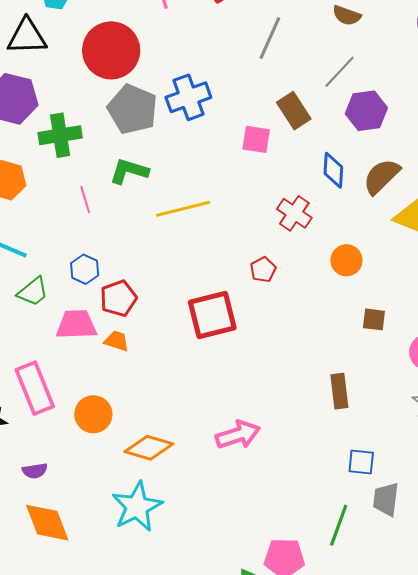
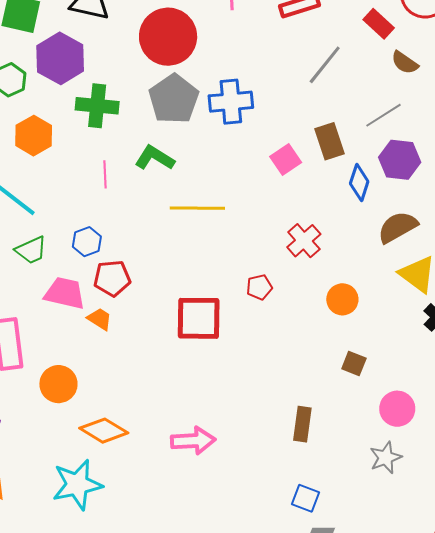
pink square: (256, 139) -> (286, 159), turned 32
blue diamond: (333, 170) -> (359, 183), moved

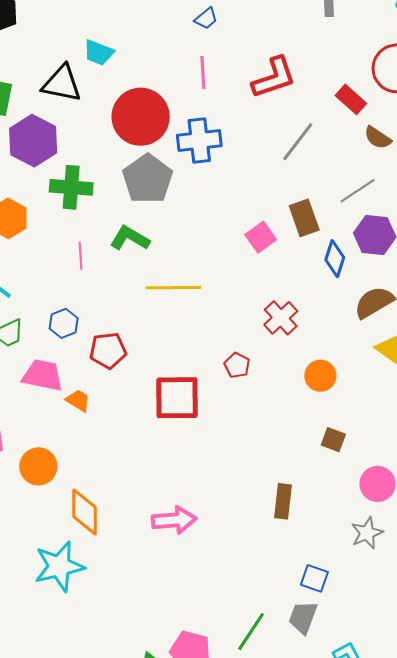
blue cross: (231, 102) -> (199, 141), moved
red pentagon: (112, 278) -> (108, 351), moved
red pentagon: (259, 287) -> (237, 365), turned -30
orange diamond: (104, 431) -> (84, 512), turned 60
blue square: (305, 498) -> (314, 578), moved

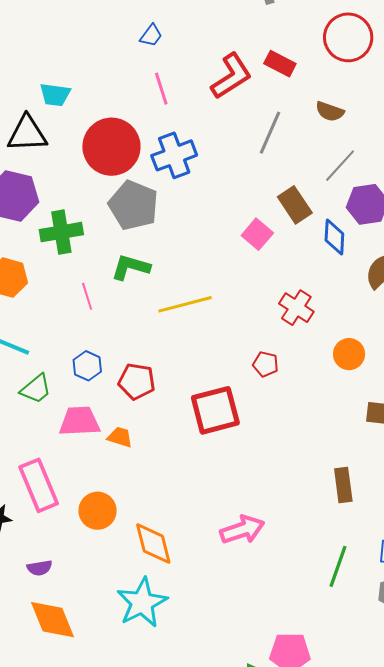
red rectangle: (351, 99) -> (280, 64), moved
brown semicircle: (378, 138) -> (330, 111), moved
red pentagon: (108, 351) -> (137, 381), turned 30
green line: (251, 632) -> (338, 566), moved

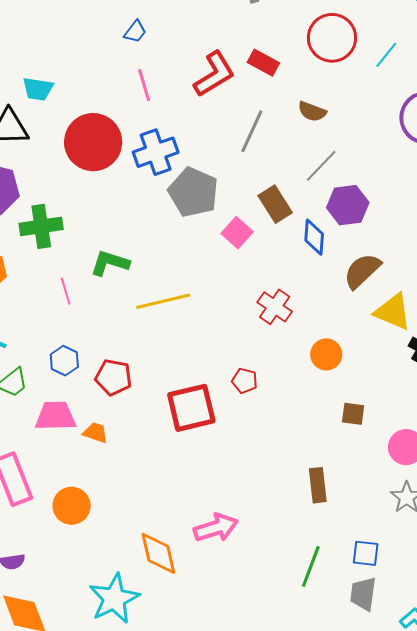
gray pentagon: (133, 205) -> (193, 192), moved
red pentagon: (266, 364) -> (245, 381), moved
orange diamond: (153, 544) -> (158, 553), moved

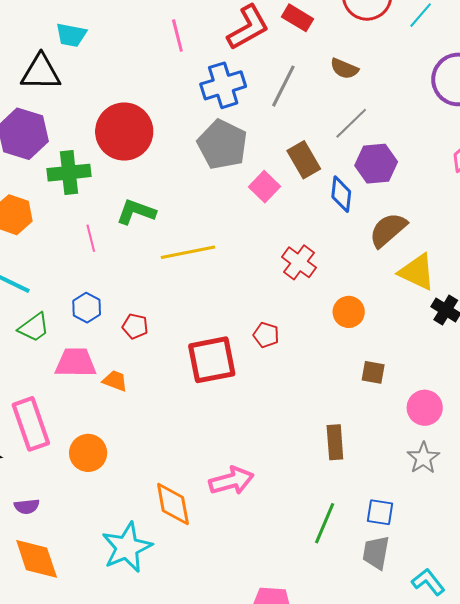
red circle: (93, 142) -> (124, 132), moved
blue cross: (156, 152) -> (223, 85), moved
red pentagon: (113, 377) -> (135, 326), size x0.7

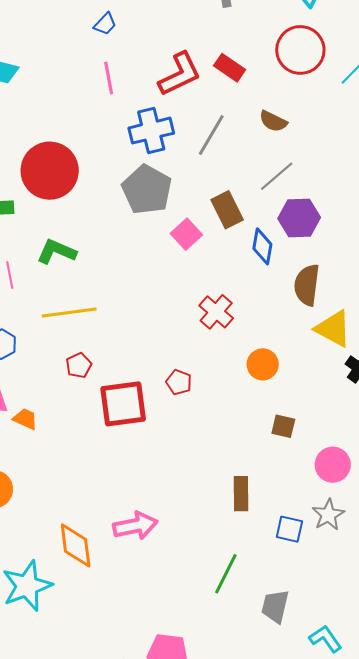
brown semicircle: (388, 230) -> (307, 285), turned -45
yellow line: (188, 252) -> (69, 312), moved
red pentagon: (135, 326) -> (79, 365), moved, turned 30
blue square: (380, 512) -> (289, 529), moved

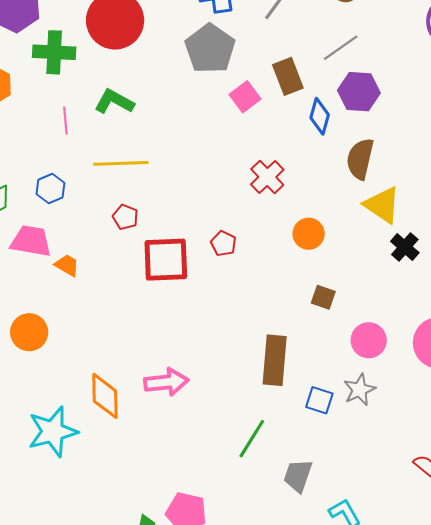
red pentagon: (79, 365) -> (125, 217), turned -30
brown rectangle: (241, 494) -> (275, 360), size x1.4

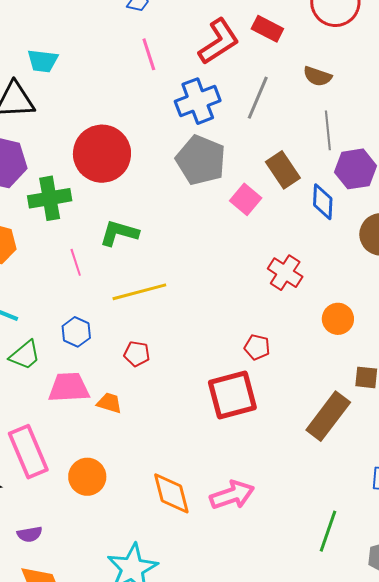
gray line: (341, 48) -> (328, 130), turned -48
red pentagon: (125, 217) -> (137, 354), moved
red square: (166, 260) -> (232, 395), moved
brown rectangle: (275, 360) -> (328, 416), moved, turned 45
orange diamond: (105, 396) -> (171, 493), moved

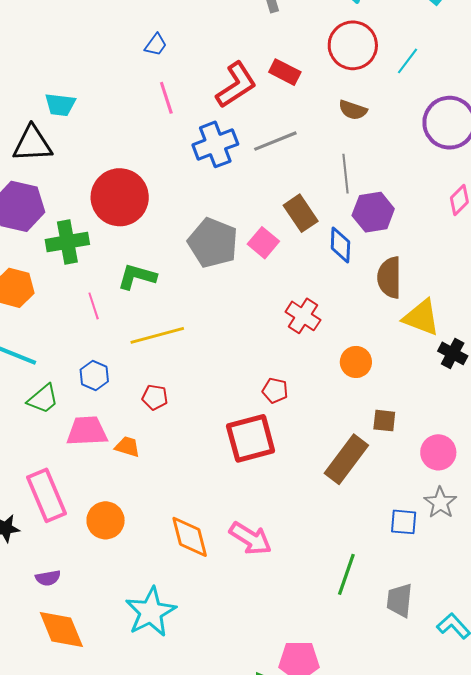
brown semicircle: (317, 76) -> (353, 110), moved
gray line: (258, 98) -> (275, 141), turned 45
gray pentagon: (201, 160) -> (213, 243), moved
pink arrow: (232, 495) -> (250, 538), turned 51

